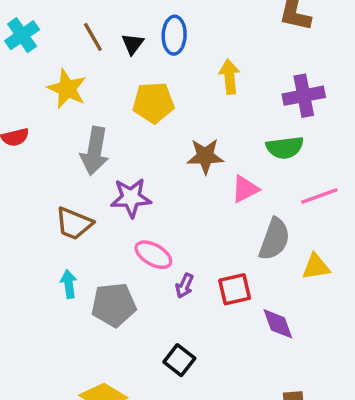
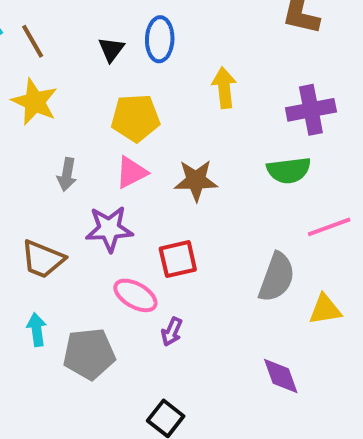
brown line: (93, 37) -> (33, 41), moved
gray arrow: (95, 151) -> (67, 174), size x0.6
pink triangle: (245, 189) -> (131, 172), moved
red square: (235, 289) -> (178, 259), moved

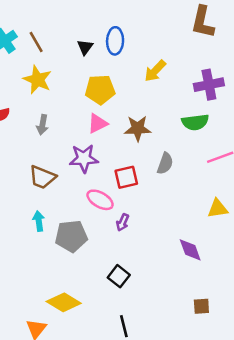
yellow arrow: (224, 88) -> (155, 71), turned -130
gray arrow: (67, 174) -> (42, 125), moved
gray semicircle: (277, 277) -> (165, 163), moved, size x0.7

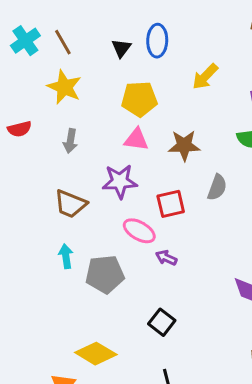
pink triangle: (98, 123) -> (136, 139), turned 35
purple arrow: (123, 222) -> (166, 258), turned 90

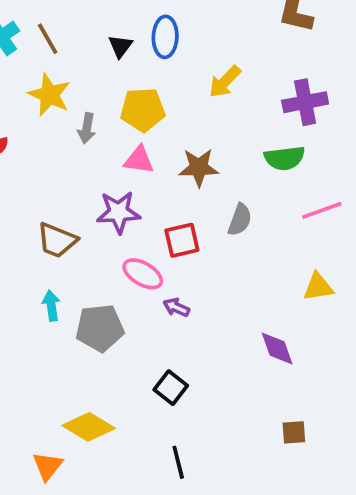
gray arrow: (70, 141) -> (87, 128), moved

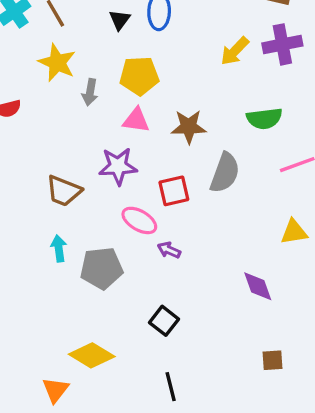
yellow arrow: (225, 82) -> (235, 51), moved
purple cross: (305, 102) -> (282, 44), moved
gray semicircle: (240, 220) -> (225, 173), size x1.4

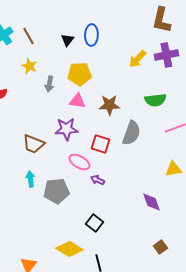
yellow star: (57, 63) -> (29, 66), size x0.7
red square: (174, 191) -> (100, 144), turned 30
yellow diamond: (92, 355) -> (69, 249), moved
brown square: (273, 360) -> (160, 247), turned -32

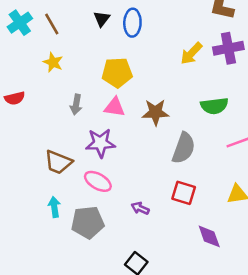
black triangle: (67, 40) -> (102, 19), moved
gray arrow: (49, 84) -> (76, 105), moved
red square: (100, 144) -> (184, 193), moved
pink ellipse: (79, 162) -> (98, 181), moved

